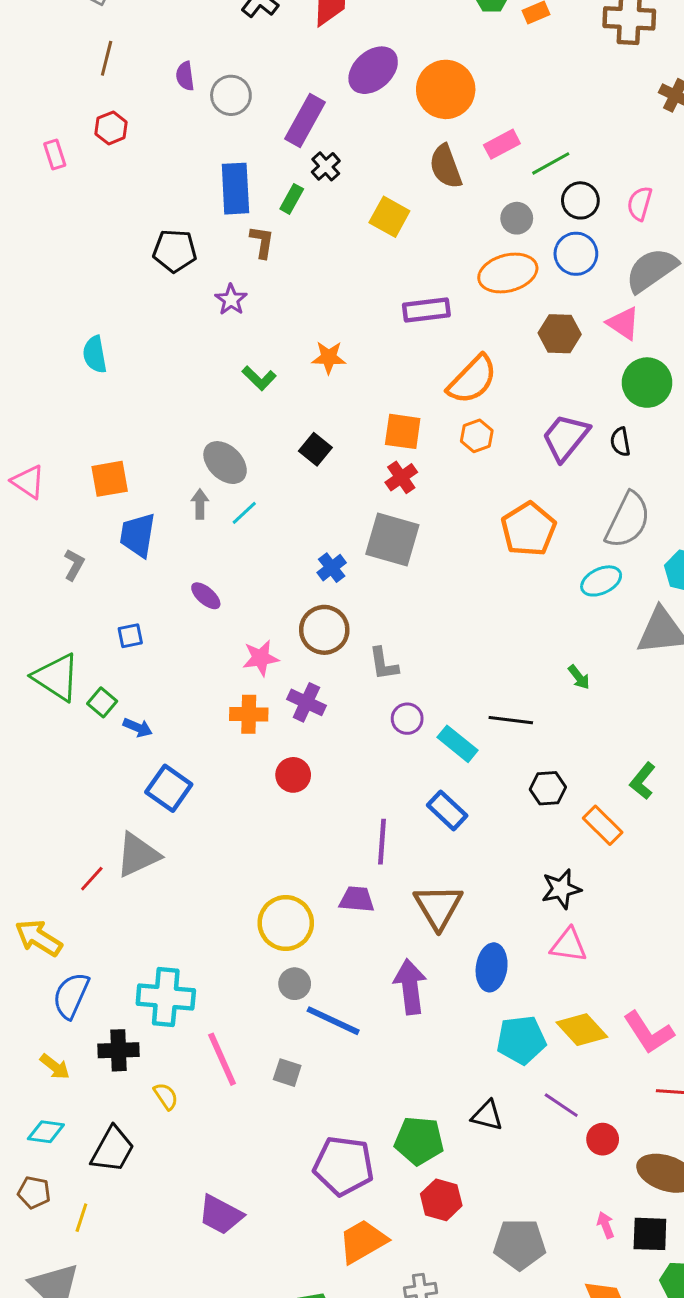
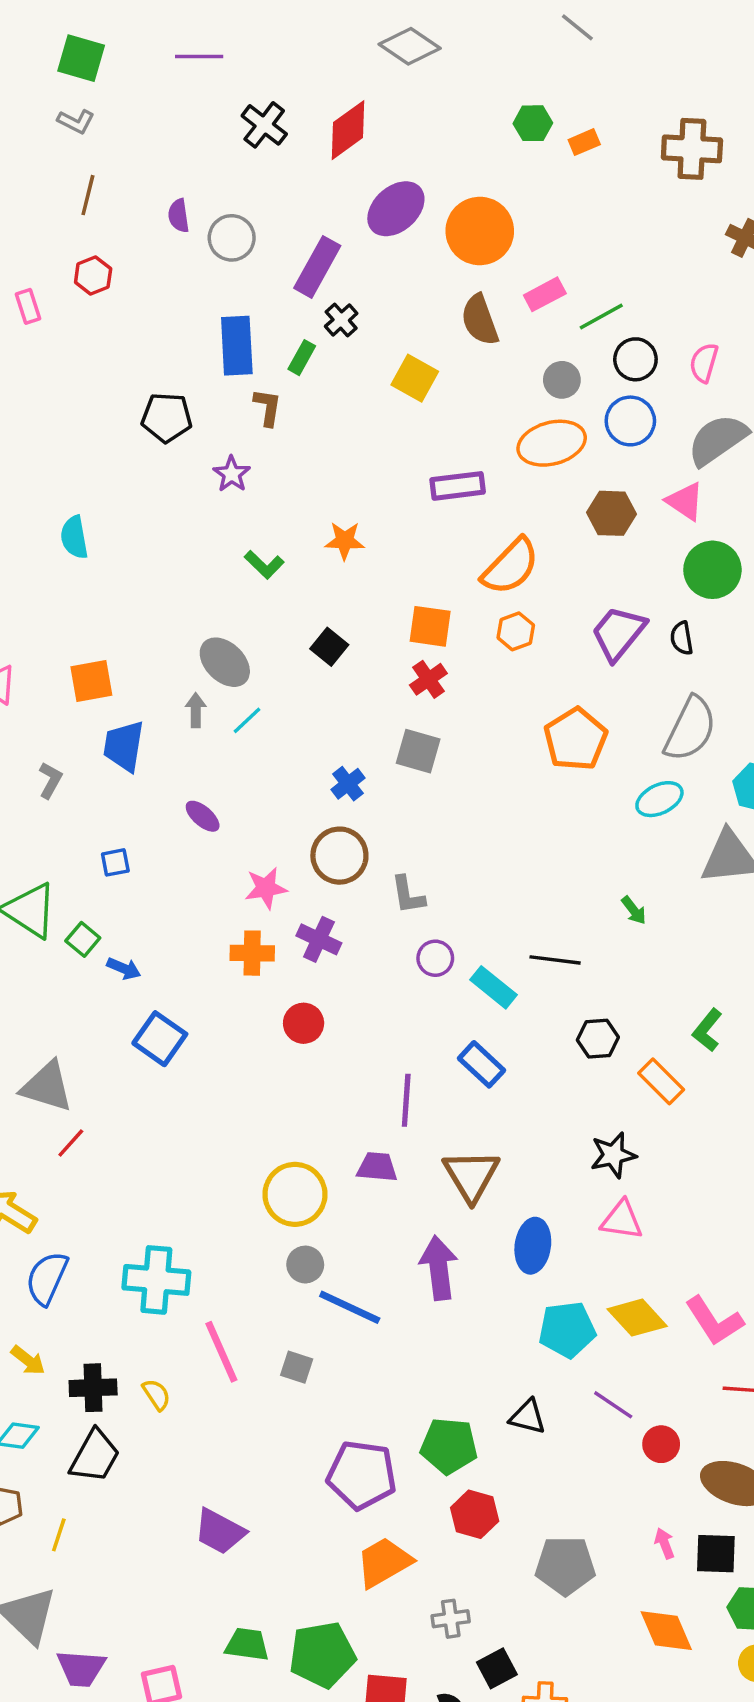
gray square: (392, 540) -> (418, 751), size x0.7
gray triangle: (138, 855) -> (47, 1087), moved, turned 42
black cross: (118, 1050) -> (93, 1388), moved

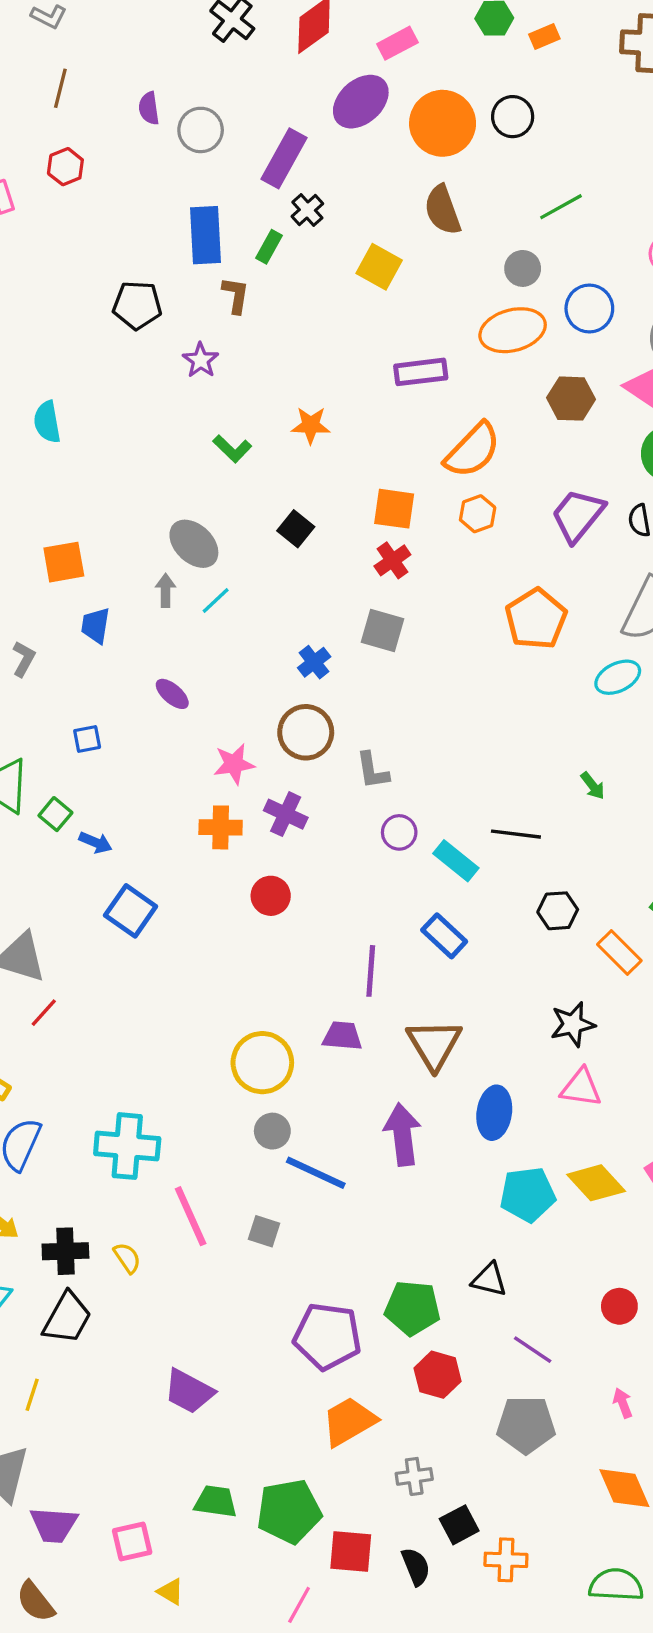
pink rectangle: (545, 294) -> (397, 43), moved
black circle: (635, 359) -> (513, 117), moved
blue trapezoid: (124, 746) -> (95, 626), size x0.7
purple line: (613, 1405) -> (533, 1350), moved

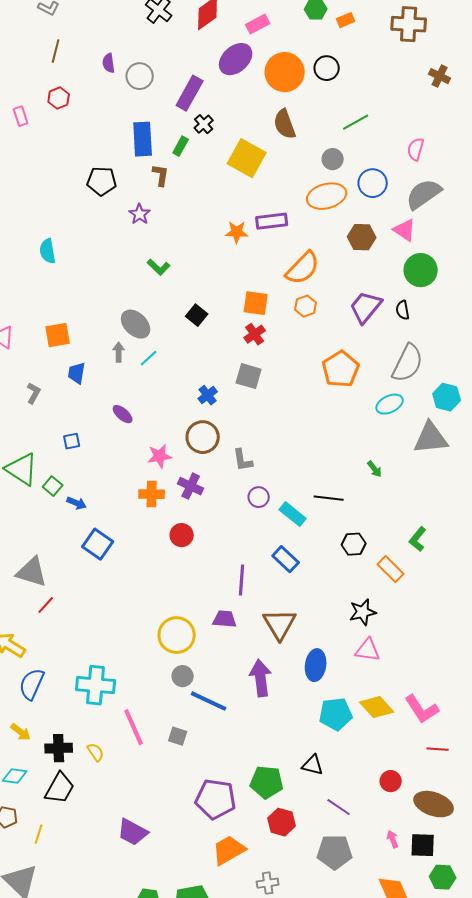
yellow square: (379, 267) -> (247, 158), size x1.4
orange star: (311, 425) -> (237, 232), moved

